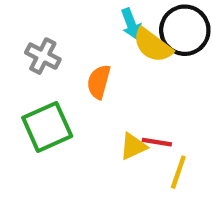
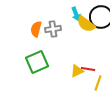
gray cross: (43, 56) -> (53, 29), moved, turned -35
orange semicircle: (99, 82) -> (36, 29), moved

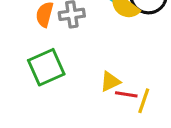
red line: (88, 69) -> (126, 94), moved

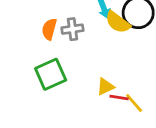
yellow line: (144, 101) -> (134, 103), turned -60

